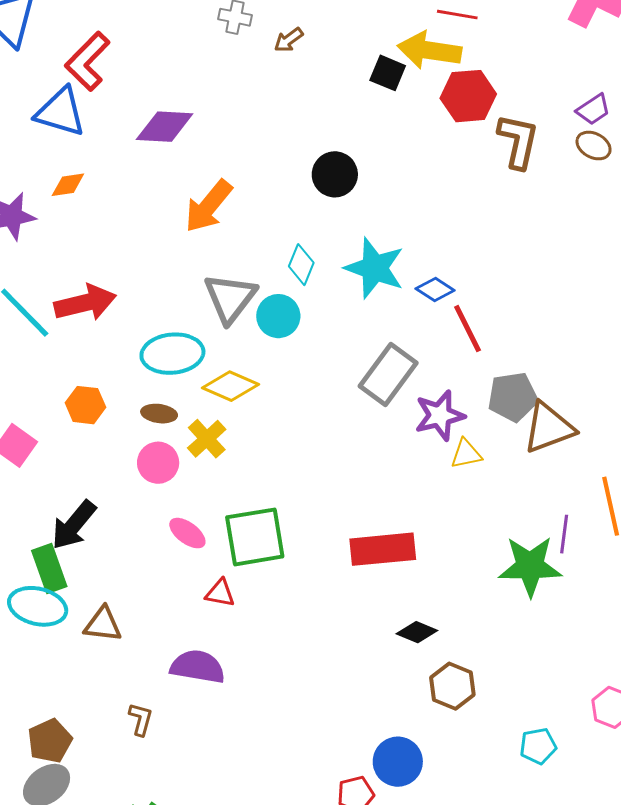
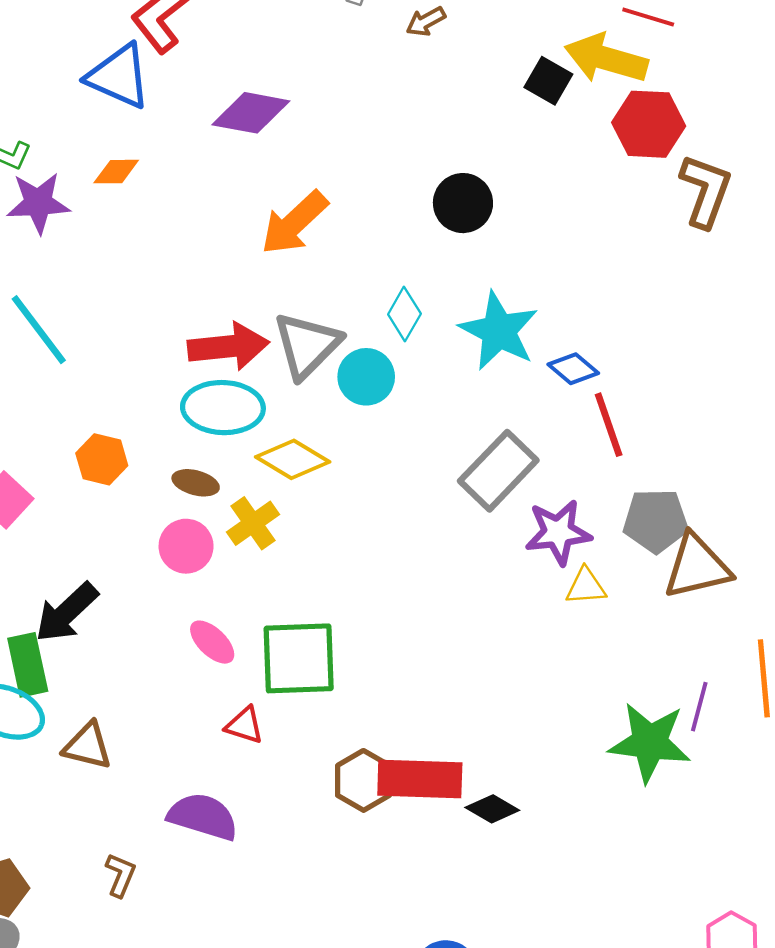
red arrow: (85, 303) -> (228, 346), moved
red rectangle: (383, 549) -> (420, 779), moved
brown hexagon: (452, 686) -> (363, 780), moved

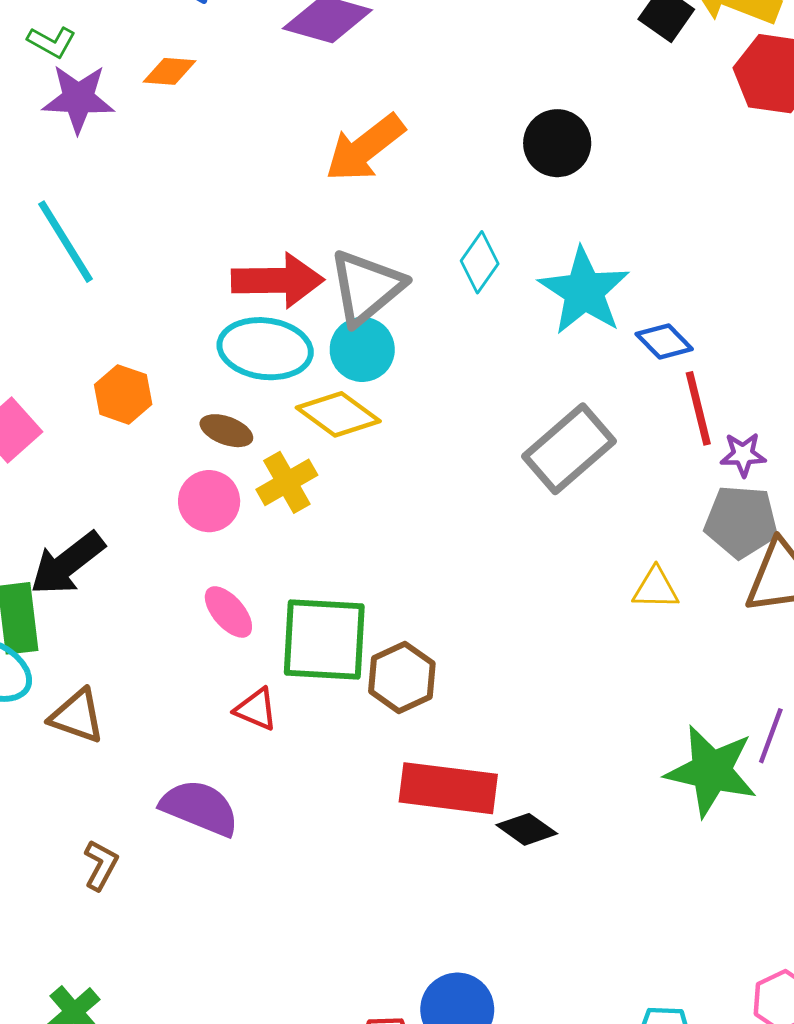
cyan circle: (366, 377) -> (362, 349), moved
purple star: (558, 532) -> (743, 455), moved, size x0.6
brown hexagon: (363, 780) -> (402, 677), moved

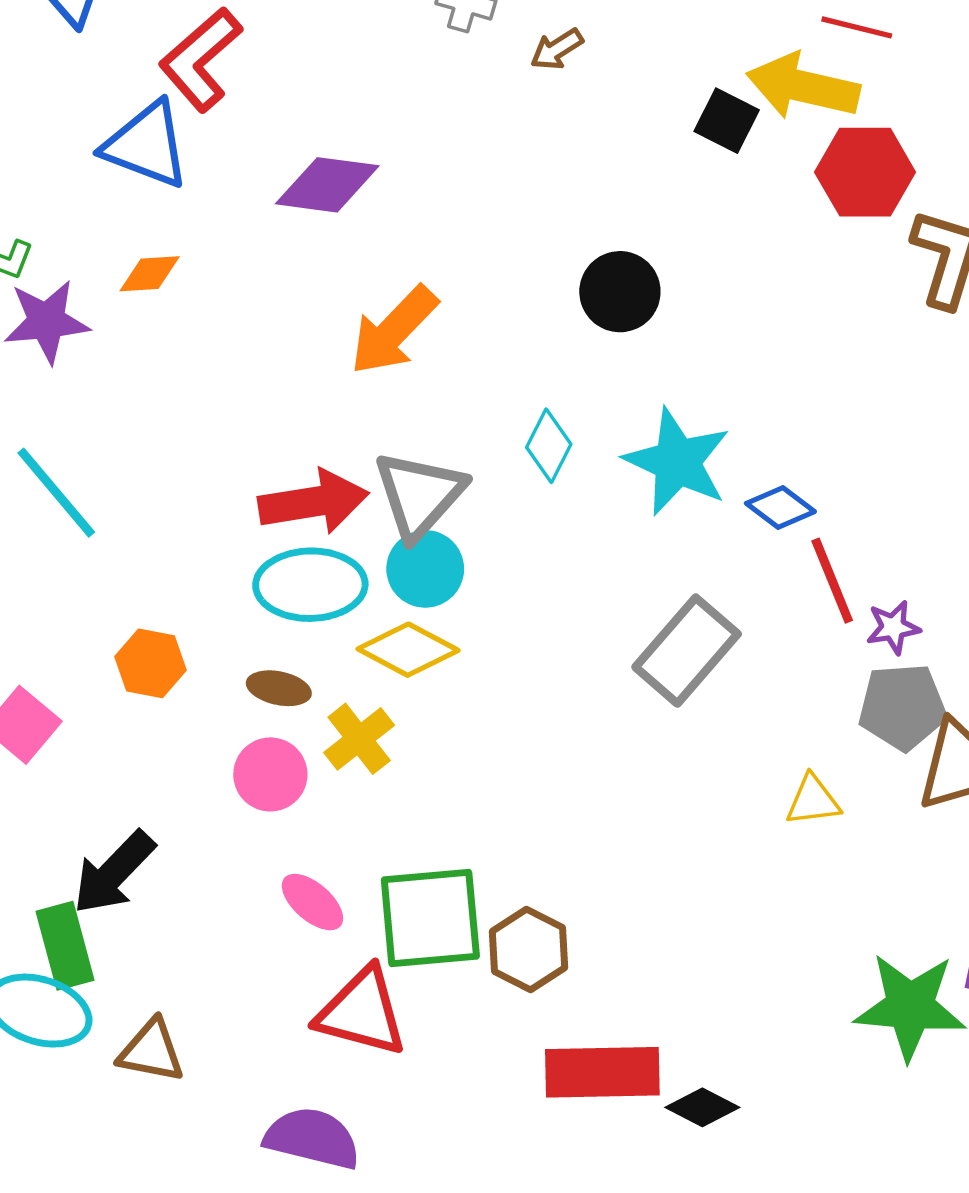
red triangle: (256, 709) -> (362, 1012), size x1.8

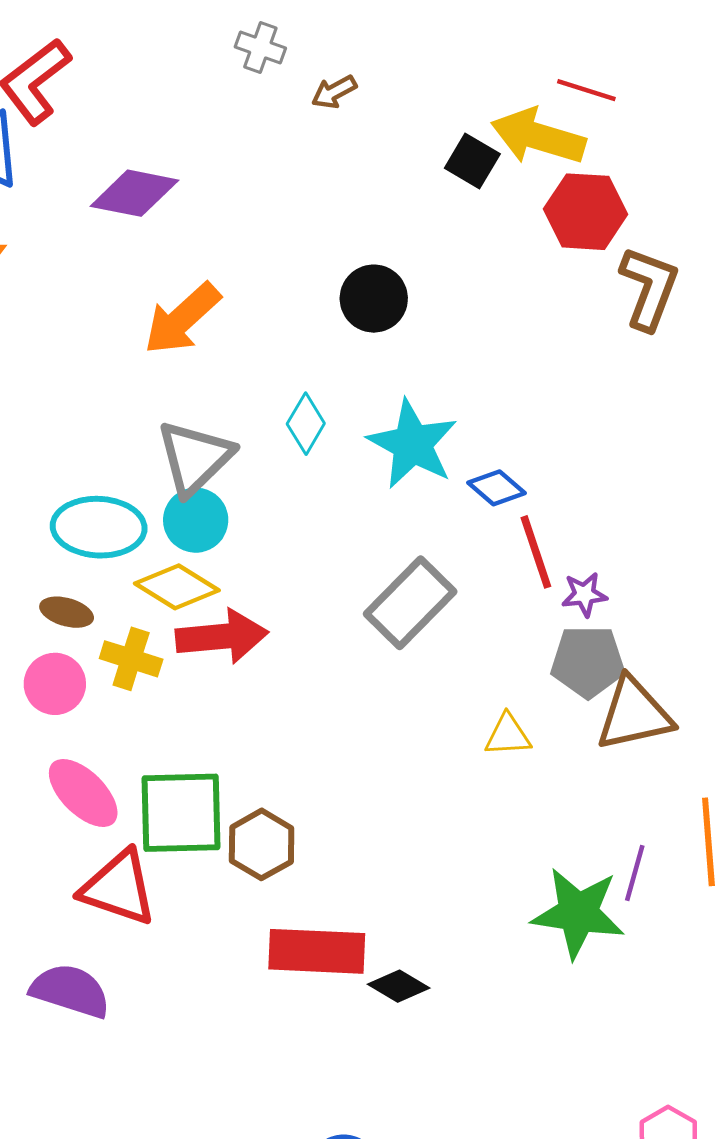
red arrow: (313, 502) -> (222, 636), moved
yellow cross: (359, 739) -> (131, 659), turned -38
pink ellipse: (312, 902) -> (83, 793), size x1.4

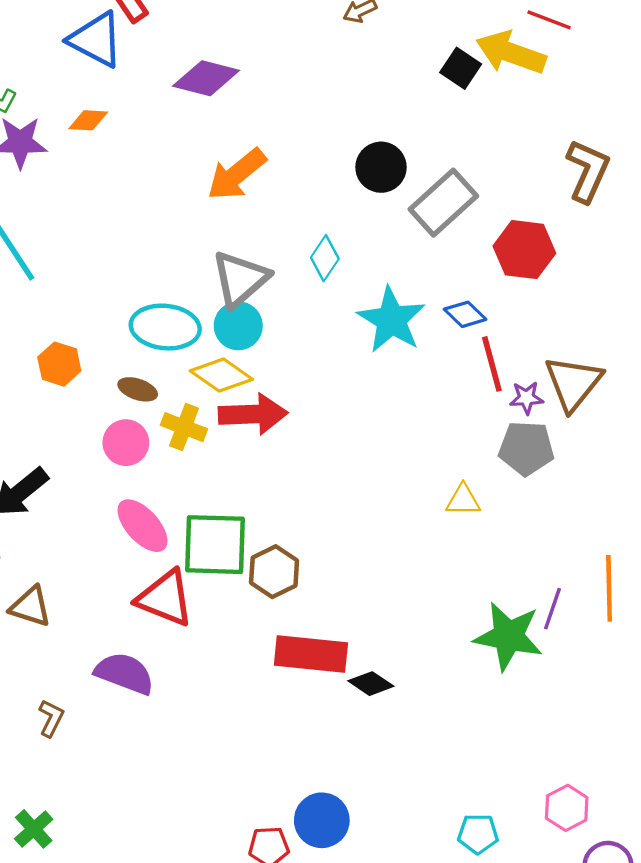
red hexagon: (586, 212) -> (524, 250), moved
cyan star: (412, 444) -> (391, 320), moved
gray rectangle: (410, 603) -> (443, 203), moved
brown triangle: (634, 714) -> (573, 383), moved, turned -42

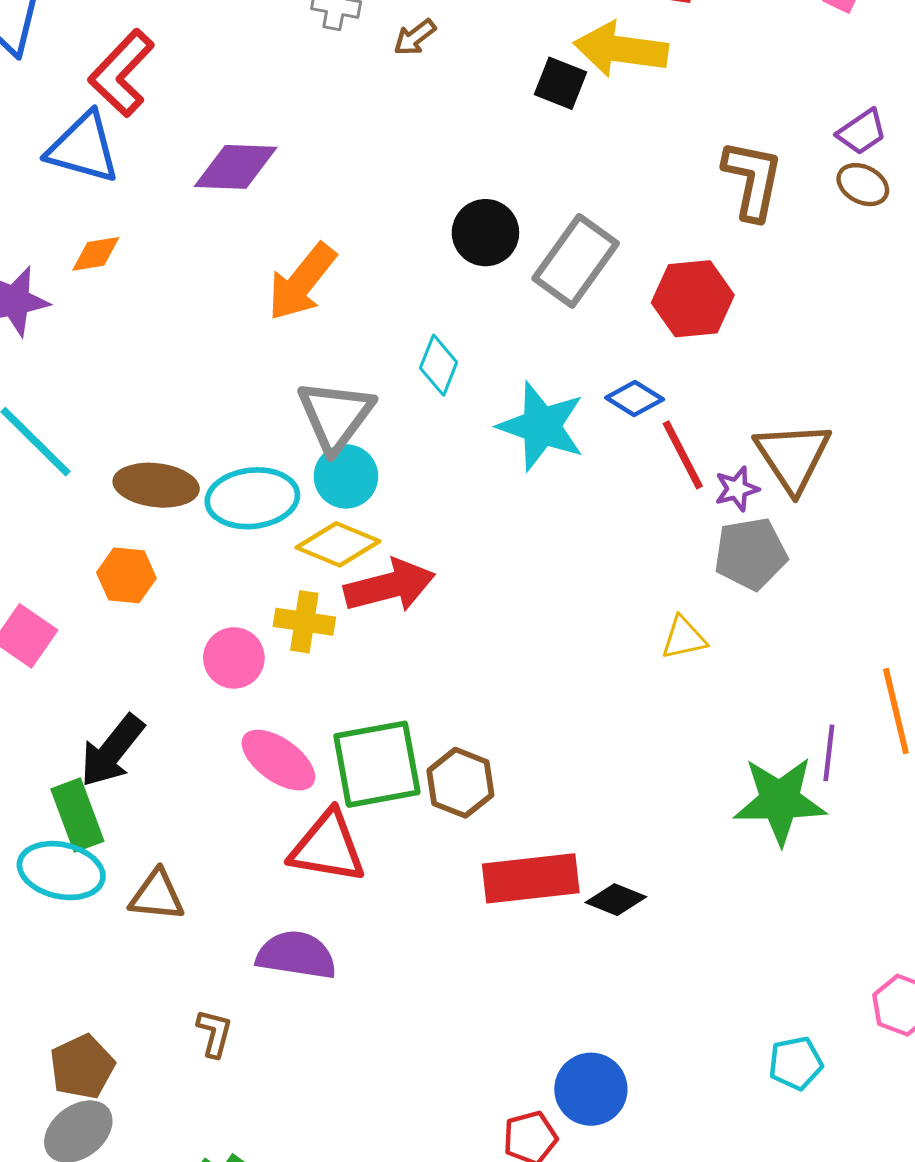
brown ellipse: (138, 389) -> (156, 485), moved, size x1.6

